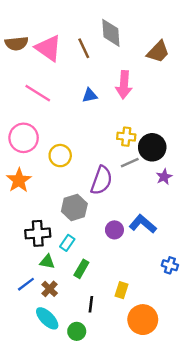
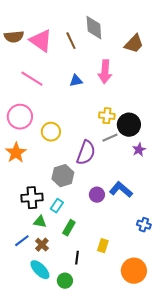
orange circle: (143, 320) -> (134, 271), moved

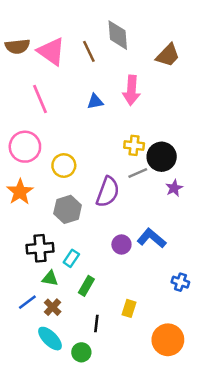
pink line: (32, 79) -> (40, 99), turned 35
gray hexagon: (63, 176) -> (68, 209), moved

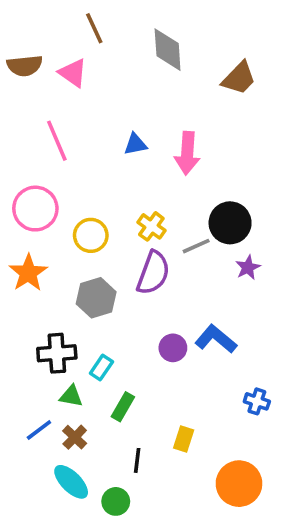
pink triangle: (51, 51) -> (73, 73), size x0.7
brown line: (89, 51) -> (94, 28), moved
pink arrow: (132, 90) -> (187, 153), moved
yellow cross: (134, 145) -> (151, 226), moved, turned 30

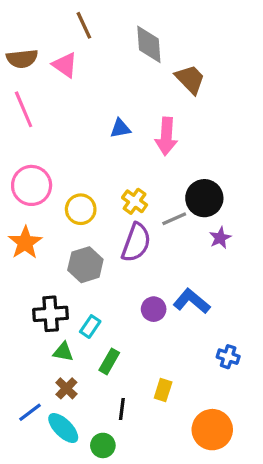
brown trapezoid: (239, 78) -> (190, 79), moved, turned -88
pink line: (57, 141) -> (24, 109), moved
blue line: (39, 430) -> (30, 412), moved

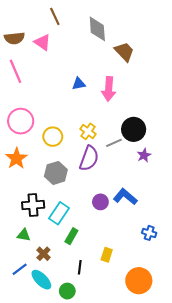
cyan rectangle: (90, 327) -> (59, 213), size x1.5
green triangle: (63, 352) -> (24, 235), moved

